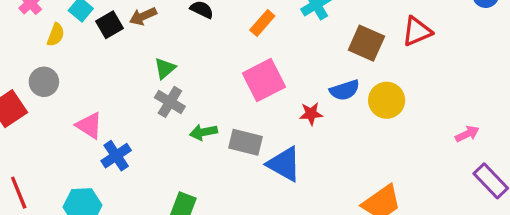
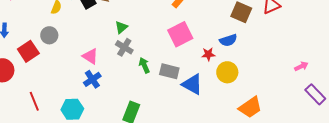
yellow circle: (387, 100) -> (227, 72), moved
pink triangle: (89, 125) -> (90, 56), moved
green arrow: (203, 132) -> (144, 65), turned 77

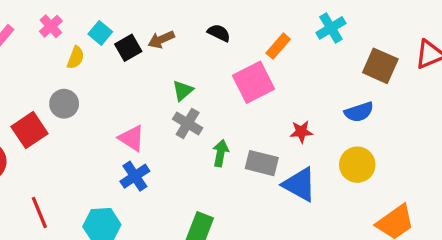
pink square: (180, 34) -> (253, 82), moved
red star: (208, 54) -> (301, 132), moved
green arrow: (144, 65) -> (221, 153), turned 35

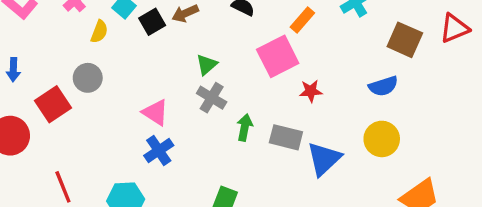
red star: (301, 132) -> (311, 91), moved
blue triangle: (300, 184) -> (324, 159), turned 48

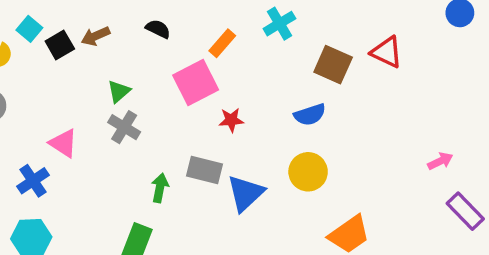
red triangle: (454, 28) -> (387, 52), turned 48
green arrow: (245, 127) -> (160, 188), moved
blue cross: (159, 151) -> (33, 181), moved

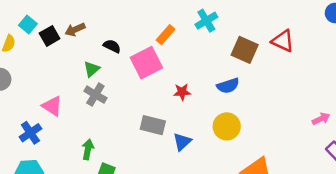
black semicircle: (158, 29) -> (112, 46), moved
red star: (231, 120) -> (182, 92), moved
green arrow: (160, 188) -> (88, 149), moved
blue triangle: (246, 193) -> (182, 142), size x0.7

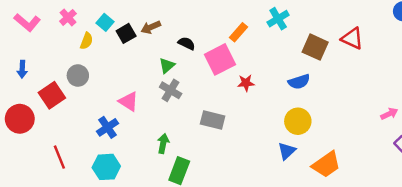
red star: (182, 92) -> (246, 83), moved
gray rectangle: (153, 125) -> (213, 120), moved
blue triangle: (182, 142) -> (287, 151), moved

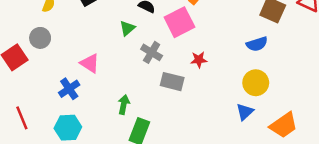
red star: (246, 83) -> (199, 60), moved
gray cross: (171, 90) -> (152, 52), moved

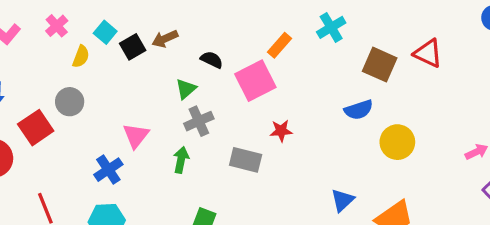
gray cross: (152, 52) -> (199, 121), moved, turned 35
pink triangle: (90, 63) -> (136, 136), turned 35
yellow circle: (256, 83) -> (397, 142), moved
green arrow: (124, 105) -> (181, 160), moved

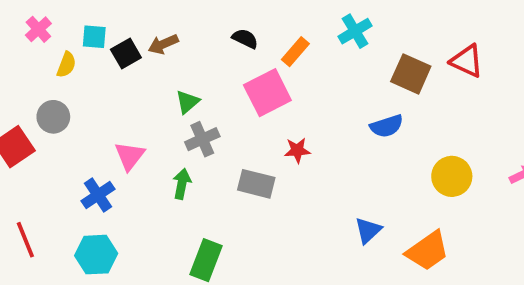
cyan square: (105, 32) -> (94, 37), turned -35
black semicircle: (212, 60) -> (245, 39), moved
yellow circle: (397, 142) -> (452, 176), moved

